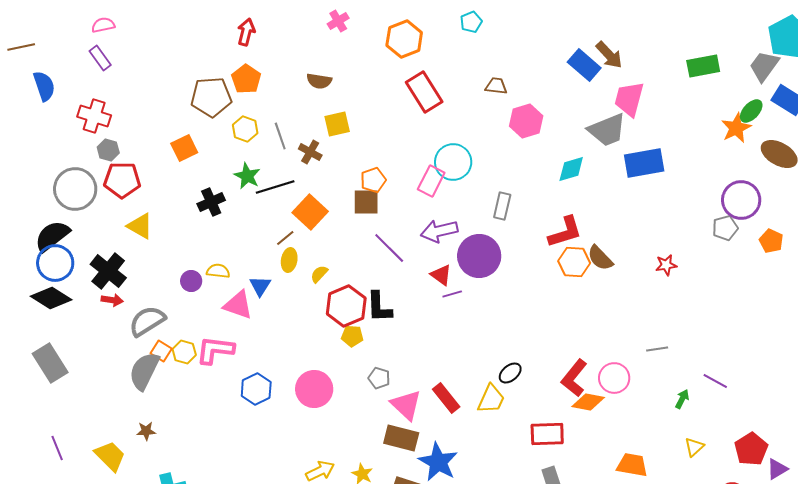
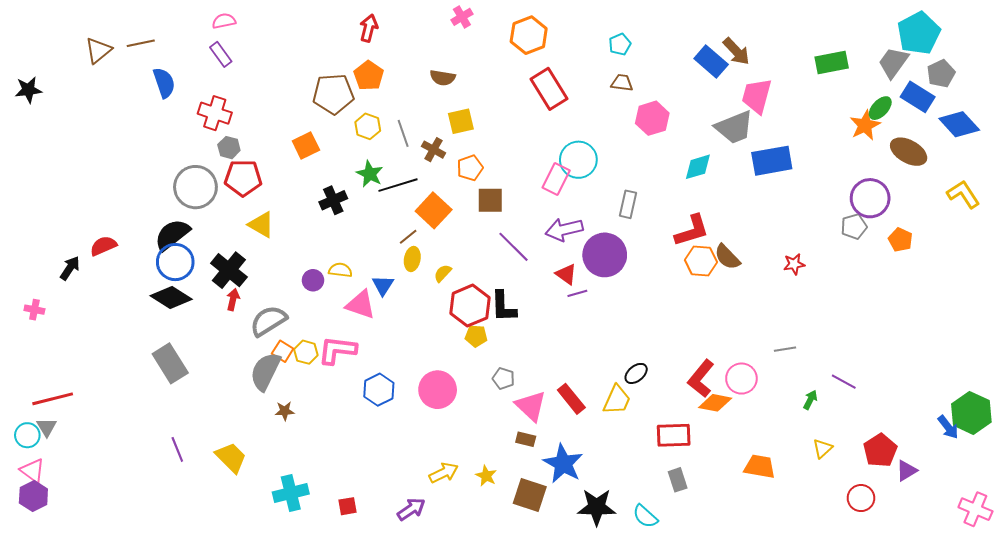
cyan pentagon: (471, 22) -> (620, 44), moved
orange pentagon: (373, 180) -> (470, 168), moved
red arrow: (112, 300) -> (233, 300), turned -85
brown star: (146, 431) -> (285, 411), moved
brown rectangle: (401, 438) -> (526, 439), size x0.6

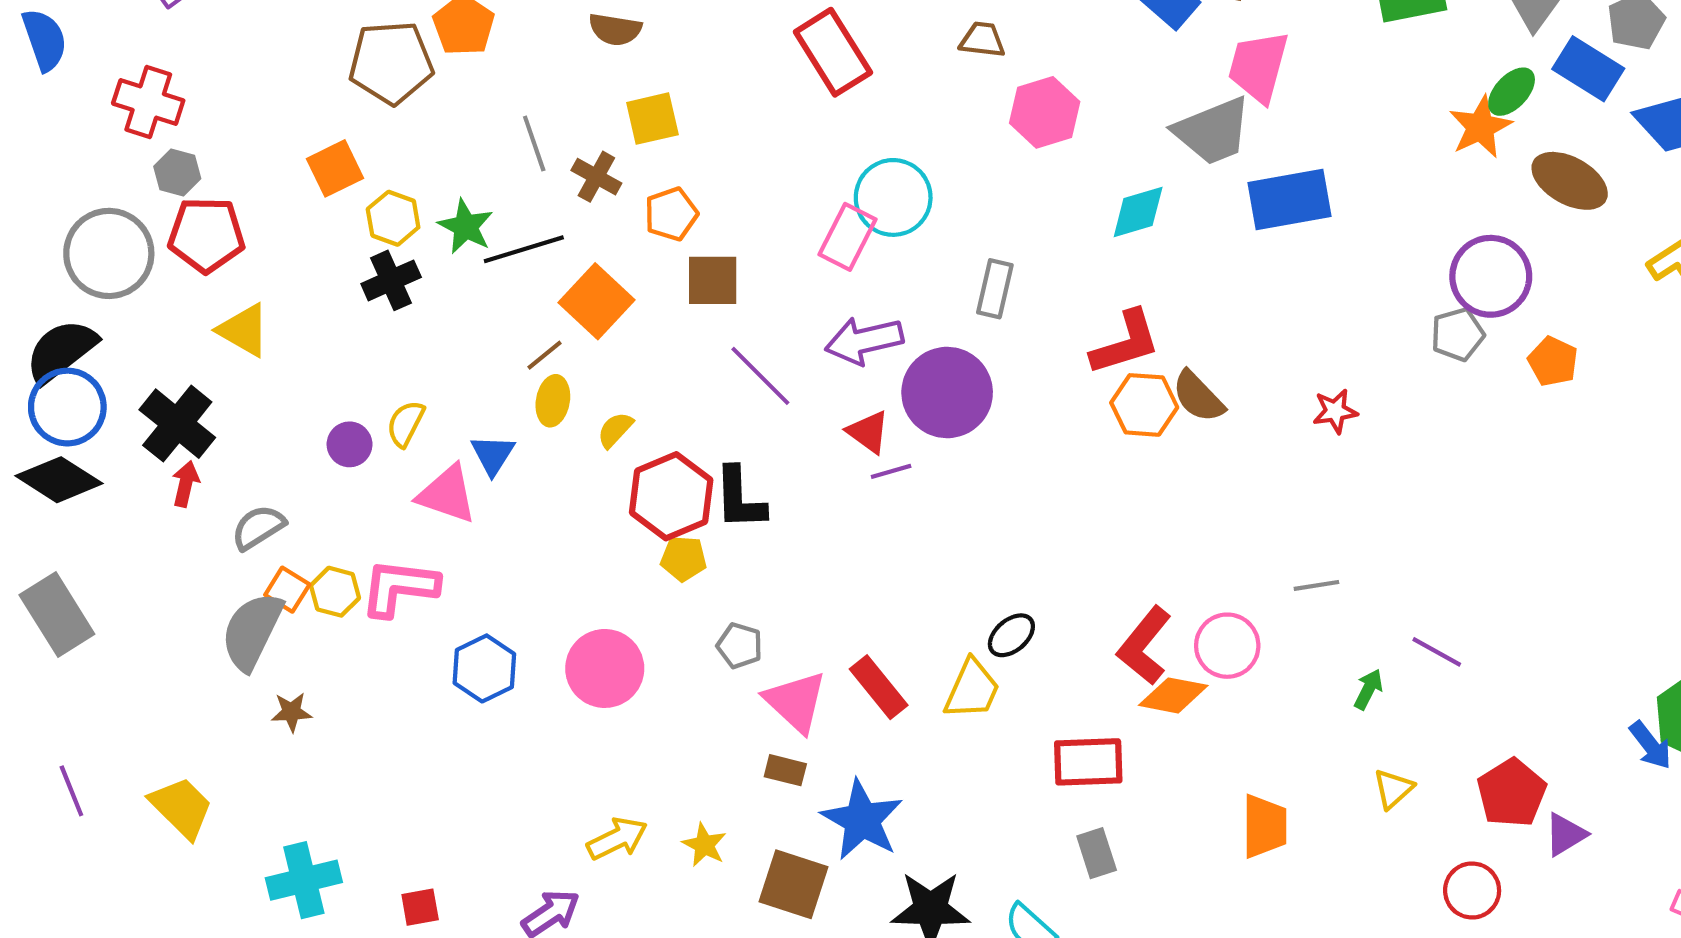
yellow hexagon: (368, 126) -> (393, 218), moved
yellow semicircle: (340, 270) -> (406, 424), turned -70
gray semicircle: (268, 321) -> (258, 527), size x0.7
orange trapezoid: (760, 467) -> (1265, 826), turned 80

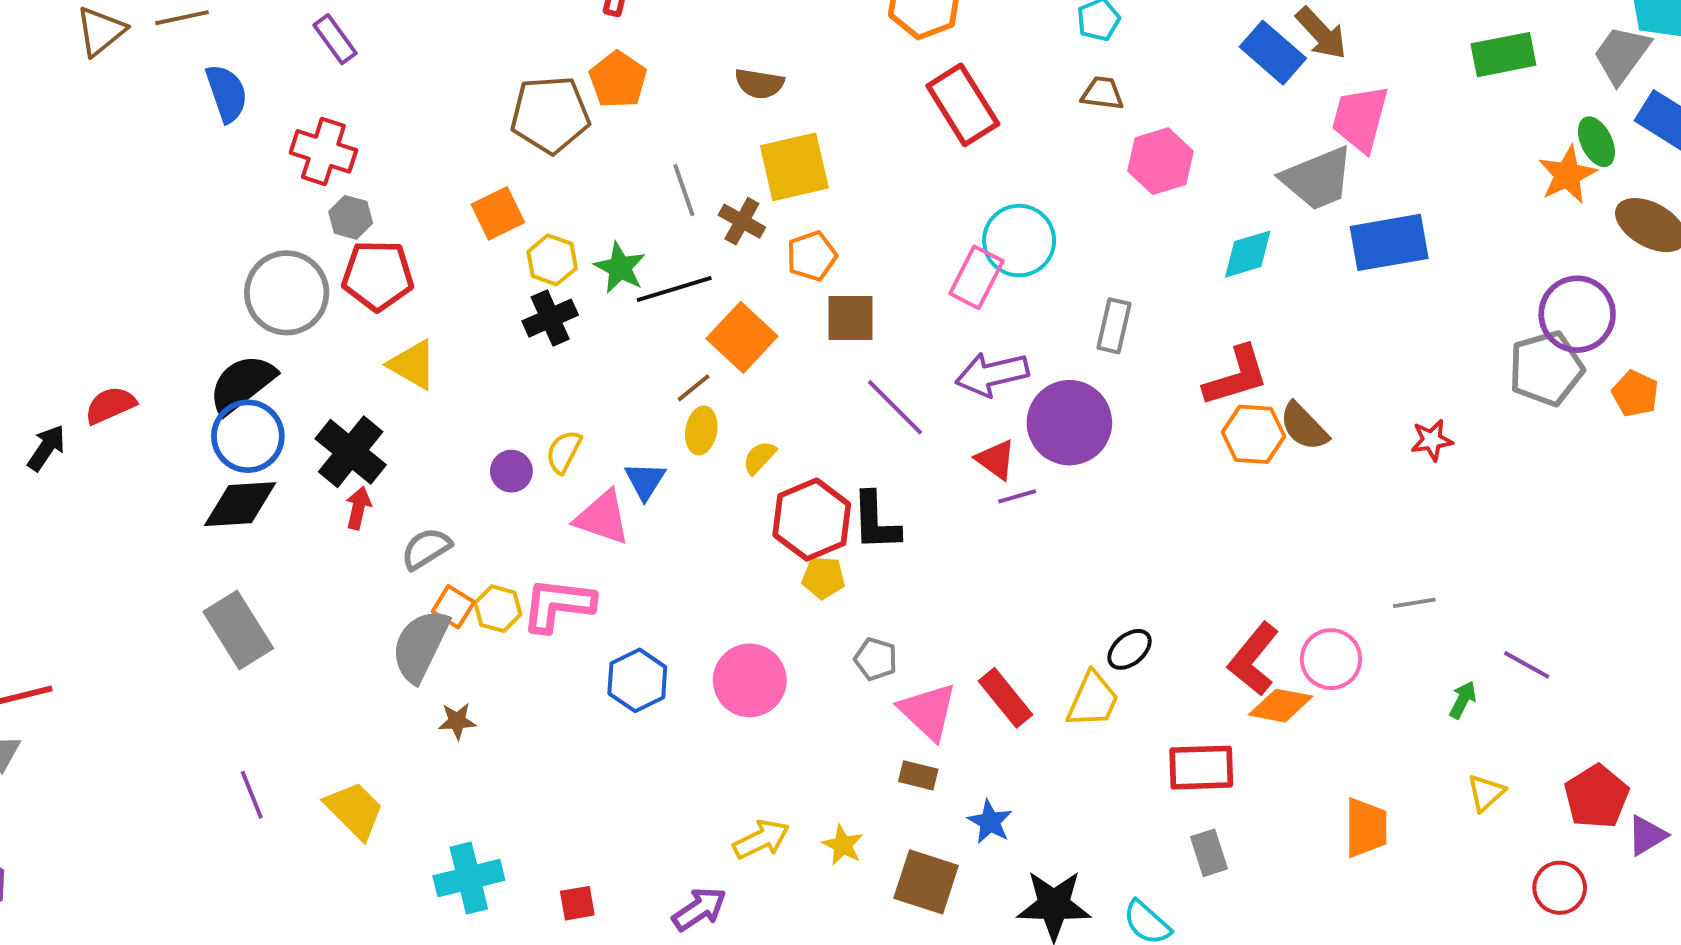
green ellipse: (1512, 92) -> (1596, 142), turned -69
yellow square: (652, 119) -> (794, 167), size x1.4
gray pentagon: (1458, 334) -> (1546, 368), size x1.5
black diamond: (59, 480) -> (240, 504), turned -36
blue star: (862, 820) -> (990, 822), size x0.6

